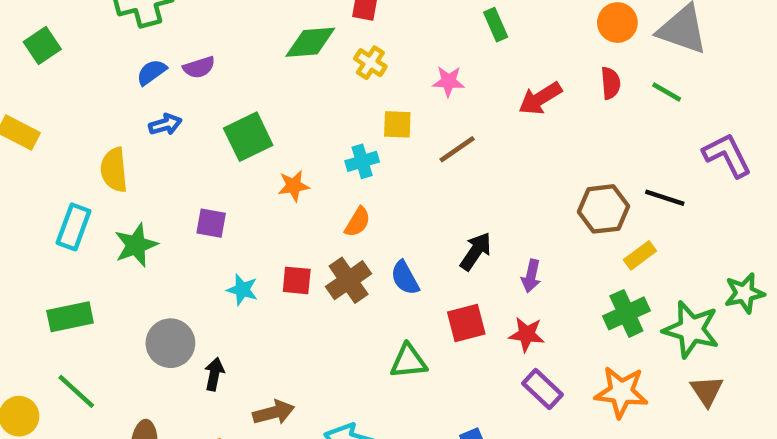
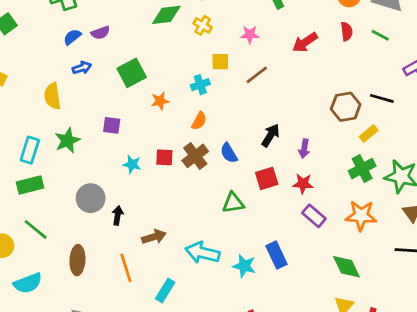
cyan rectangle: (74, 227) -> (30, 150), moved

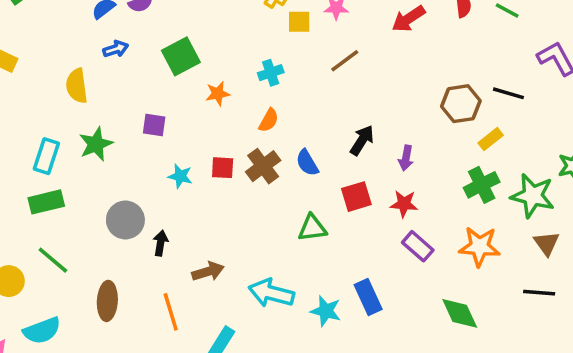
yellow square: (220, 62) -> (299, 22), moved

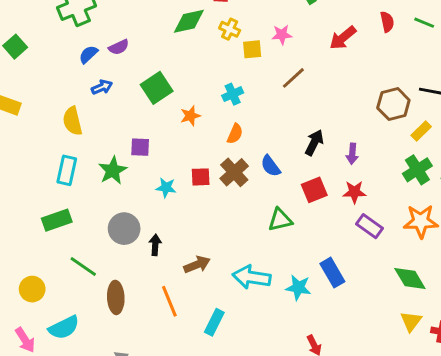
green star: (96, 144) -> (113, 170), moved
cyan rectangle: (46, 156) -> (67, 170), moved
green line: (53, 260) -> (83, 266), moved

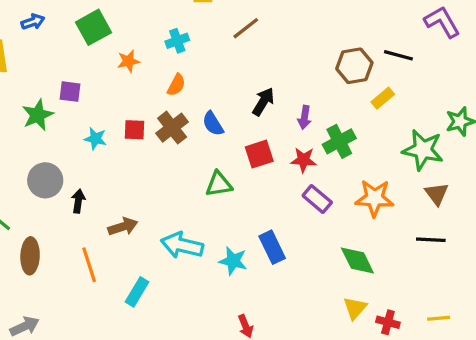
green cross: (417, 170) -> (339, 141), moved

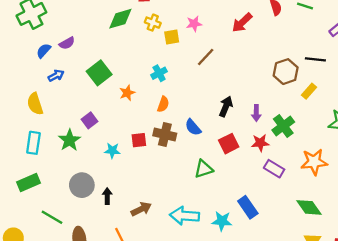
purple square: (70, 92) -> (90, 120), turned -35
brown cross: (172, 128) -> (165, 135), turned -30

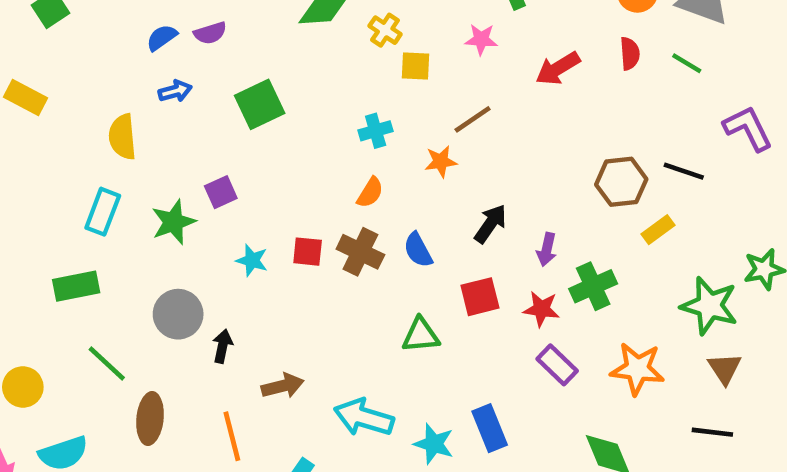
pink star: (194, 24) -> (481, 39), moved
orange star: (127, 93) -> (441, 162), moved

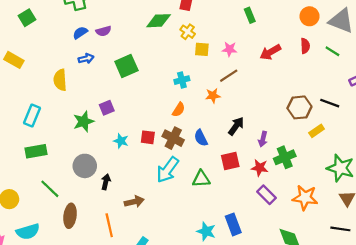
pink star: (481, 39) -> (230, 49), moved
cyan rectangle: (103, 212) -> (32, 116), moved
cyan arrow: (364, 417) -> (168, 170), moved, turned -72

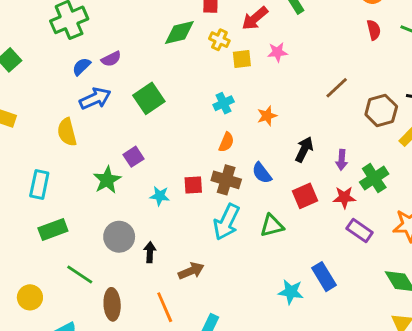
red arrow: (270, 52) -> (255, 18), moved
blue arrow: (86, 59) -> (95, 98), size x1.5
brown line: (229, 76) -> (337, 88), moved

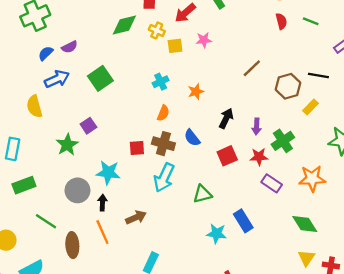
cyan star: (160, 196) -> (108, 173), moved, size x1.5
green triangle: (272, 226) -> (202, 194), moved
orange line: (165, 307) -> (102, 232), moved

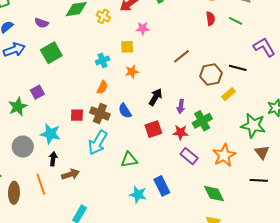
yellow square: (175, 46) -> (127, 47), moved
purple semicircle: (70, 47) -> (42, 23), moved, turned 40
orange star: (312, 178) -> (224, 155), turned -30
black arrow: (102, 203) -> (53, 159), moved

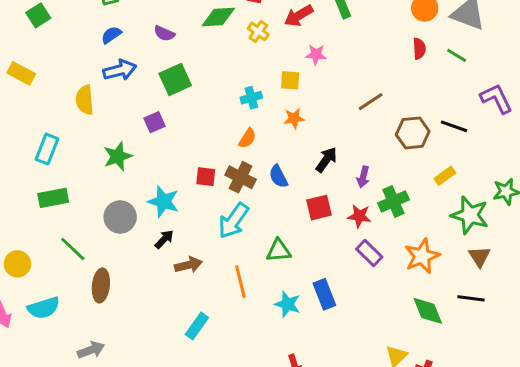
purple square: (37, 92) -> (155, 122), moved
yellow rectangle: (228, 94) -> (445, 176), moved
black arrow: (53, 159) -> (164, 239), turned 32
orange line: (41, 184) -> (240, 282), moved
green diamond: (214, 194) -> (428, 311), moved

